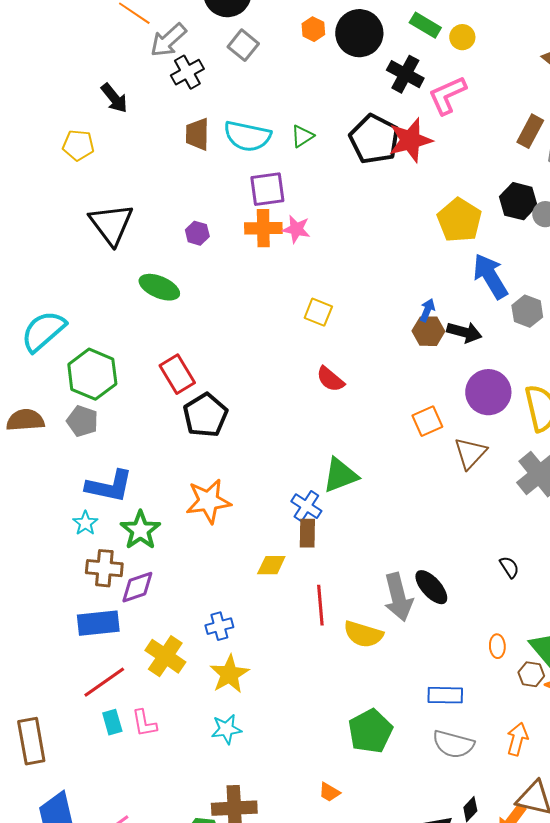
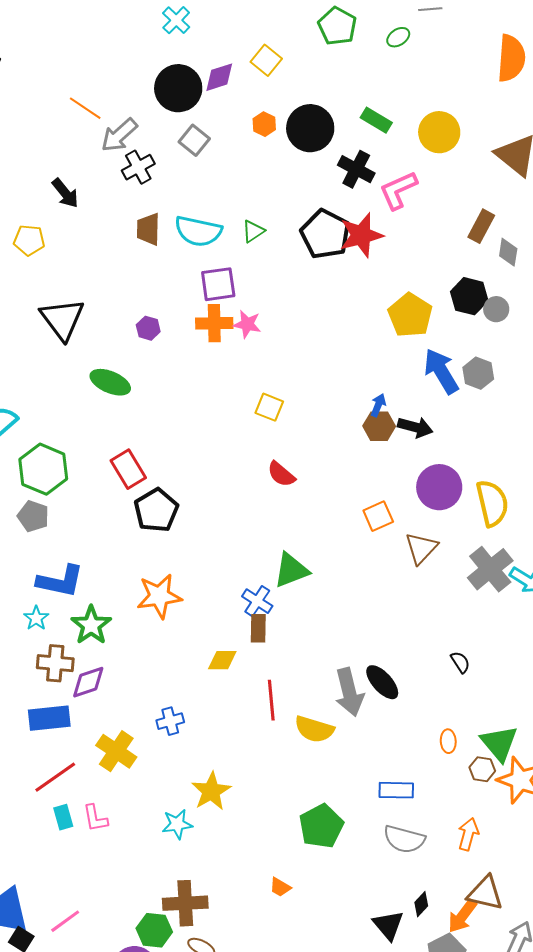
yellow circle: (462, 37) -> (439, 132), moved, size x1.6
gray hexagon: (527, 311) -> (478, 373), moved
yellow star: (229, 674) -> (211, 791), moved

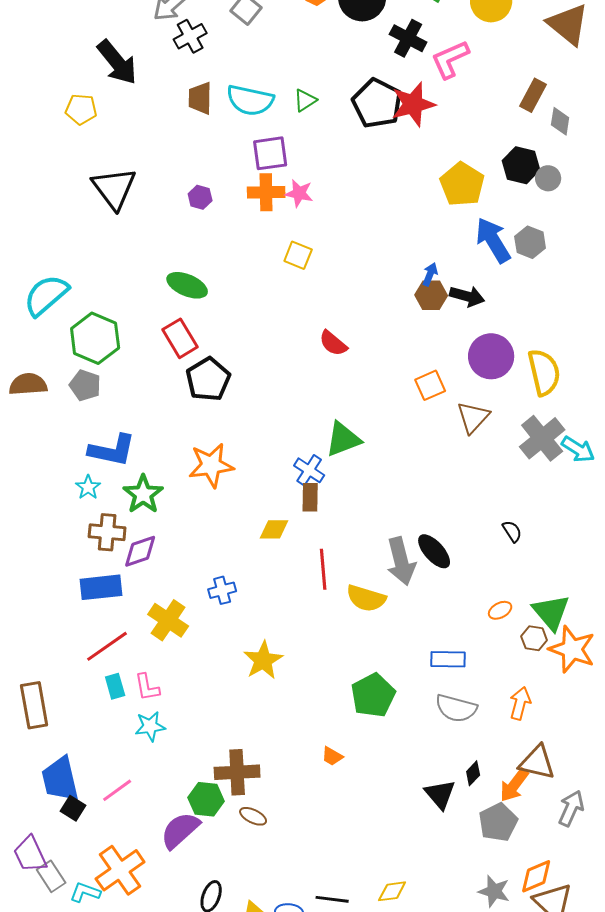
black arrow: (65, 193) -> (117, 62), size x1.5
green ellipse: (110, 382) -> (187, 285), moved
yellow square: (269, 407) -> (298, 255), moved
orange ellipse: (448, 741) -> (500, 610), turned 65
cyan star: (177, 824) -> (150, 726), moved

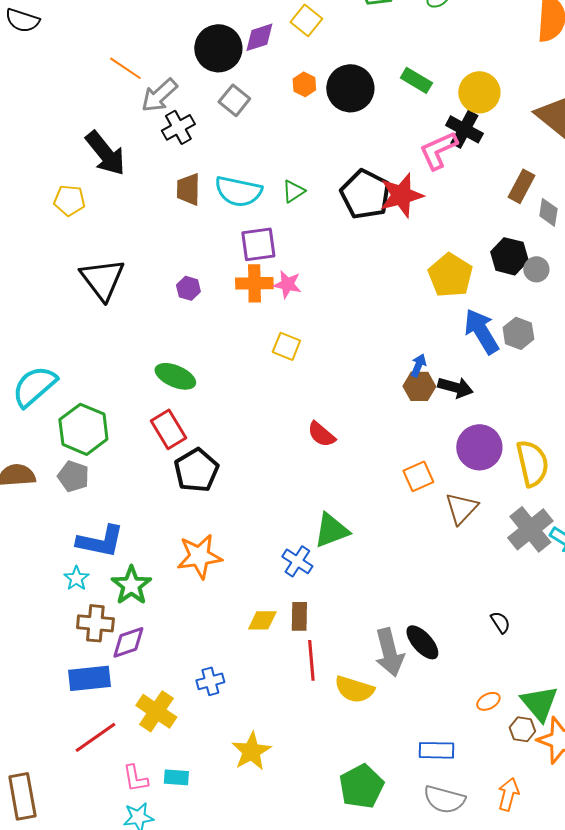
black cross: (408, 38) -> (464, 129), moved
brown rectangle: (310, 497) -> (299, 616), moved
cyan rectangle: (115, 686) -> (176, 777), moved, turned -70

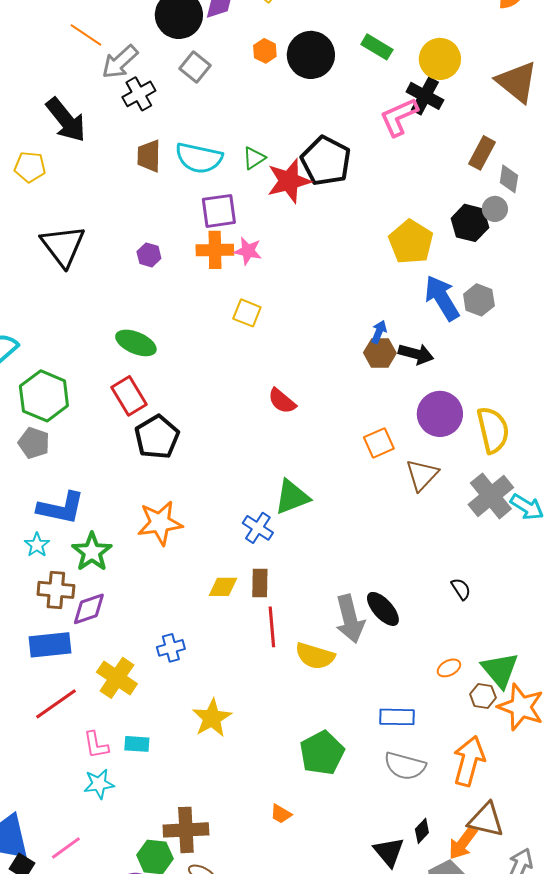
red star: (401, 195) -> (289, 181), moved
gray circle: (536, 269) -> (495, 209), moved
orange arrow: (508, 794) -> (469, 761), size x1.5

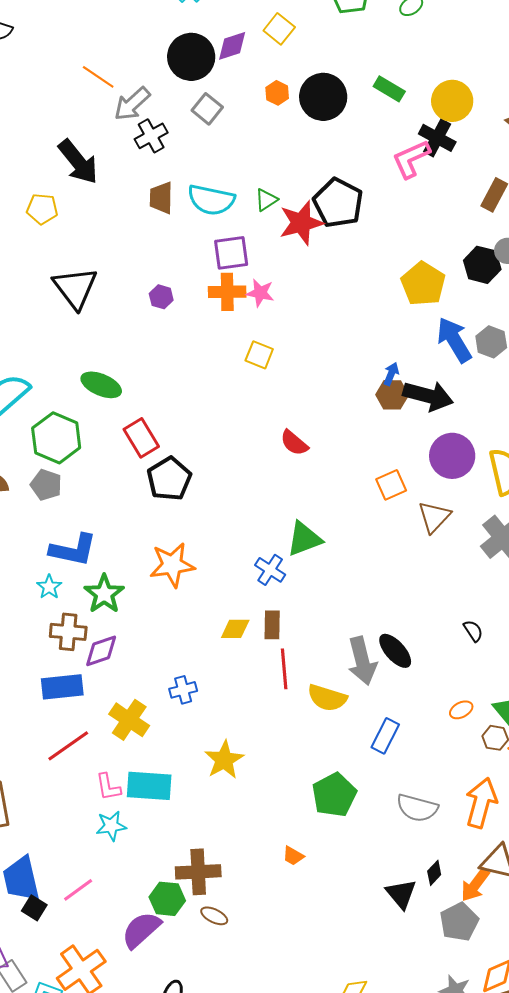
green ellipse: (136, 343) -> (101, 385), moved
black arrow: (416, 354) -> (428, 396), size x1.4
blue rectangle: (397, 717) -> (385, 736), moved, turned -64
cyan rectangle: (137, 744) -> (149, 786), size x1.8

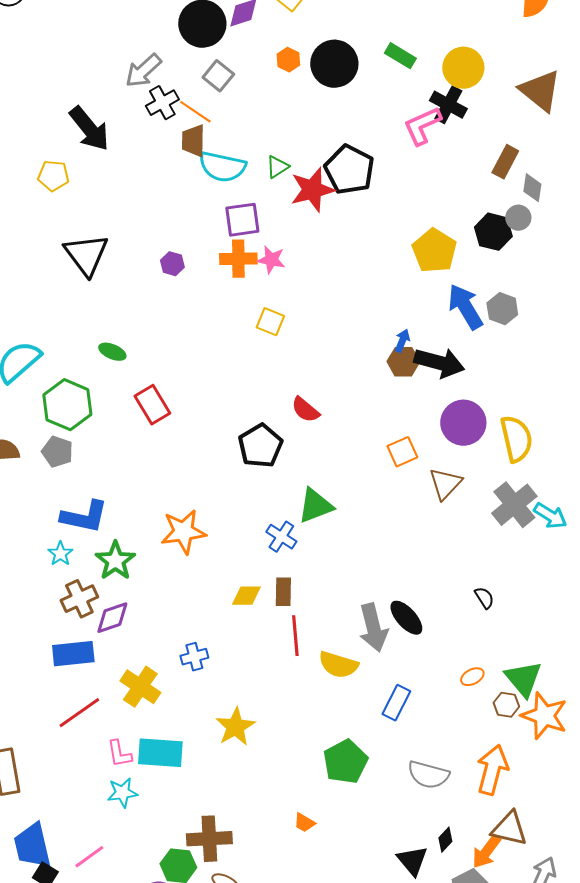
orange line: (98, 77) -> (195, 112), moved
brown trapezoid: (161, 198) -> (193, 141), moved
green ellipse: (101, 385) -> (112, 352), size x0.7
black pentagon: (169, 479) -> (260, 446), moved
brown cross: (68, 632) -> (79, 599), turned -30

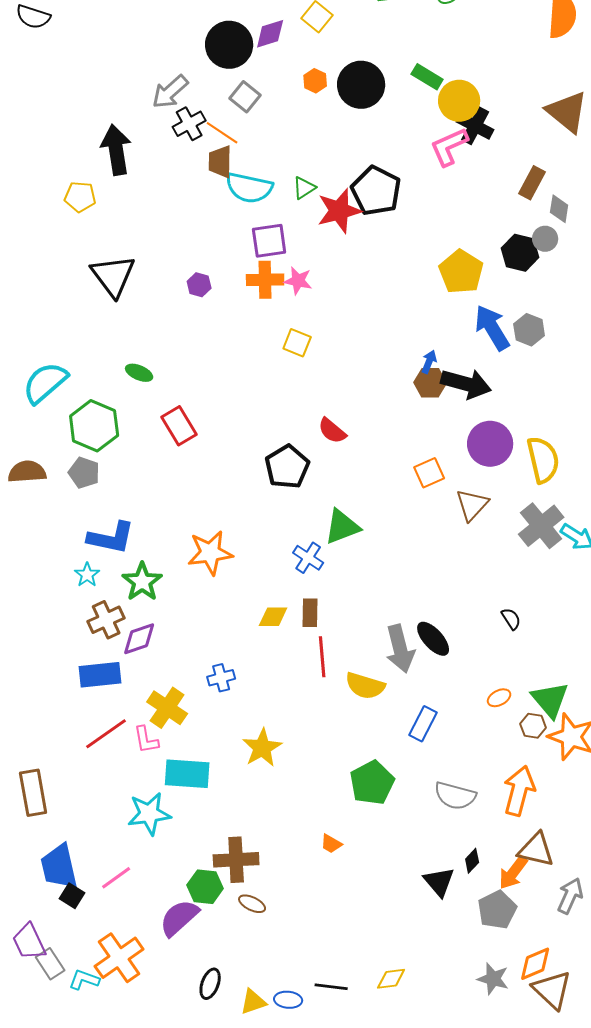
yellow circle: (463, 68) -> (459, 101), moved
black arrow: (89, 129) -> (116, 150), turned -150
pink L-shape: (119, 754) -> (146, 740), moved
cyan star: (122, 793) -> (149, 814), size x1.4

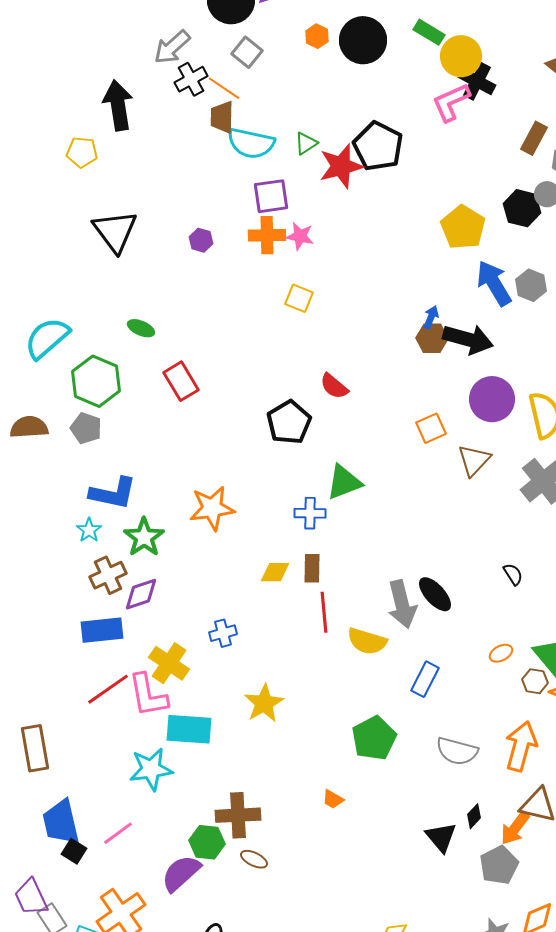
blue cross: (308, 558) -> (310, 513), turned -32
pink L-shape: (146, 740) -> (148, 695), size x1.6

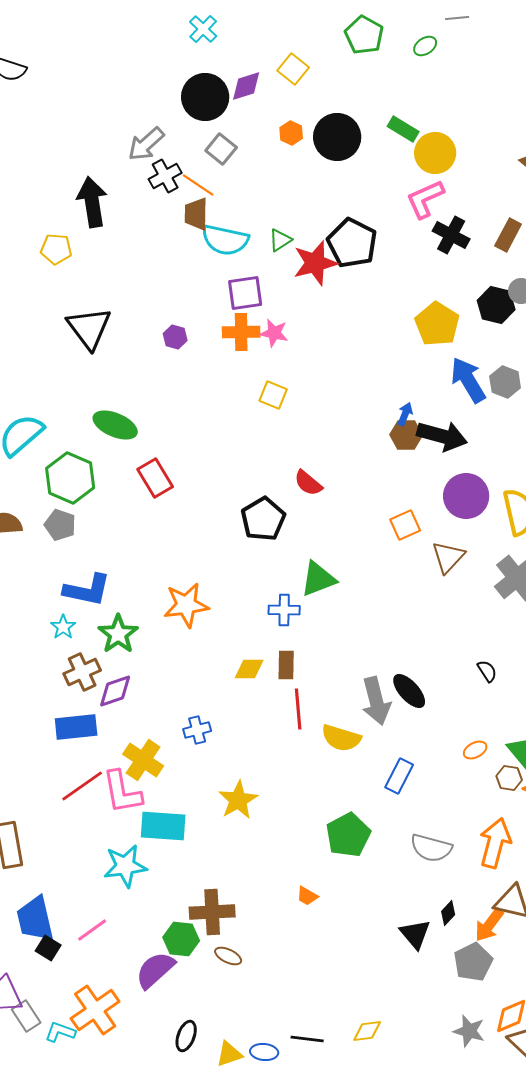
black cross: (477, 81) -> (451, 235), moved
green ellipse: (141, 328) -> (115, 425), size x1.6

